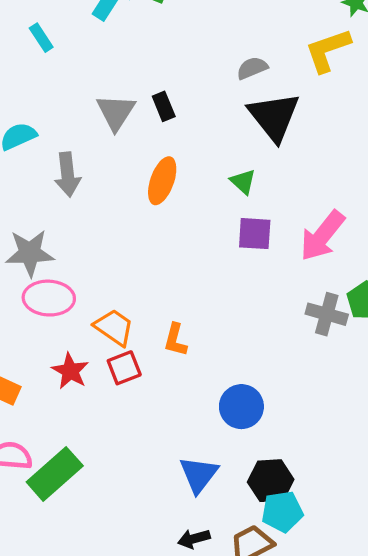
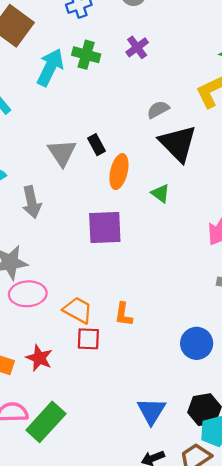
orange ellipse: (162, 181) -> (119, 172), moved
purple square: (255, 234) -> (105, 228), moved, size x1.4
red square: (124, 368) -> (88, 339), turned 30
red star: (70, 371) -> (39, 358), moved
blue circle: (241, 407) -> (197, 343), moved

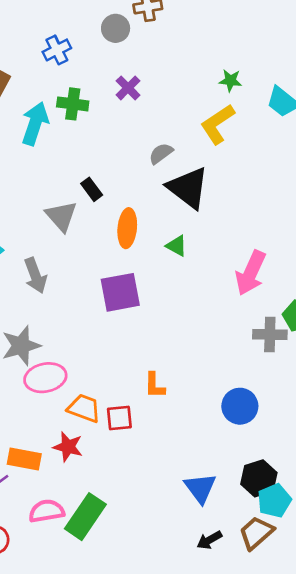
black rectangle: (96, 145) -> (92, 189), moved
orange trapezoid: (78, 310) -> (84, 408), moved

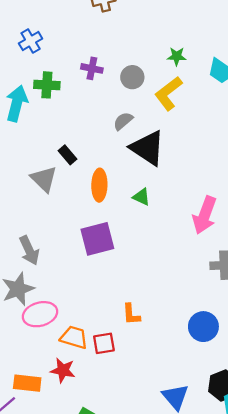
gray circle: (116, 28) -> (132, 77), moved
purple cross: (128, 88) -> (92, 68), turned -30
gray arrow: (35, 276) -> (29, 250), moved

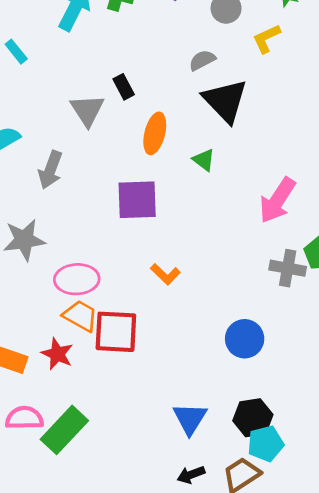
yellow L-shape: (168, 93) -> (266, 38), size x0.7
gray arrow: (29, 250) -> (50, 170), moved, turned 32
pink ellipse: (40, 314) -> (77, 279), moved
orange L-shape: (131, 314) -> (165, 274), moved, turned -55
red square: (104, 343) -> (116, 332), size x1.6

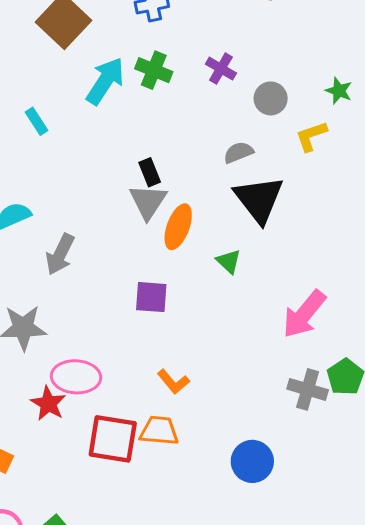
gray triangle: (87, 110) -> (148, 202), moved
purple square: (137, 200) -> (151, 297), size x0.7
orange trapezoid: (80, 316) -> (159, 431), moved, turned -30
red star: (57, 354) -> (48, 403), moved

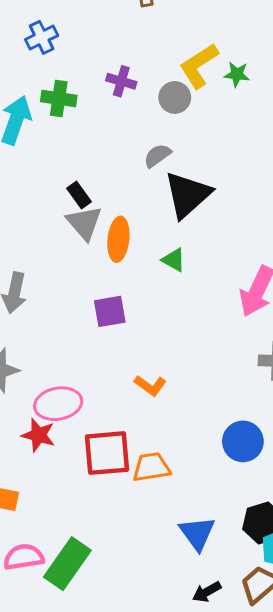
yellow L-shape: (311, 136) -> (199, 66), moved, size x1.4
black triangle: (259, 199) -> (188, 195), turned 40
orange trapezoid: (159, 431) -> (151, 467), moved

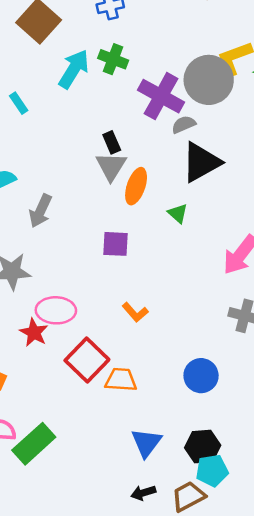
purple cross: (121, 81) -> (161, 96), moved, size x1.8
gray circle: (175, 97) -> (209, 80), size x1.8
red square: (107, 453) -> (87, 360), turned 36

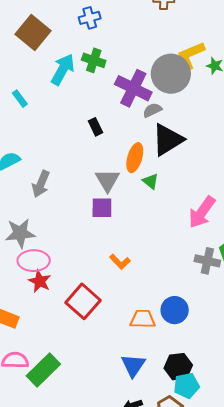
gray triangle: (111, 166) -> (108, 180), moved
orange ellipse: (136, 186) -> (135, 158), moved
pink ellipse: (56, 310) -> (34, 261), moved
orange trapezoid: (121, 380) -> (143, 319), moved

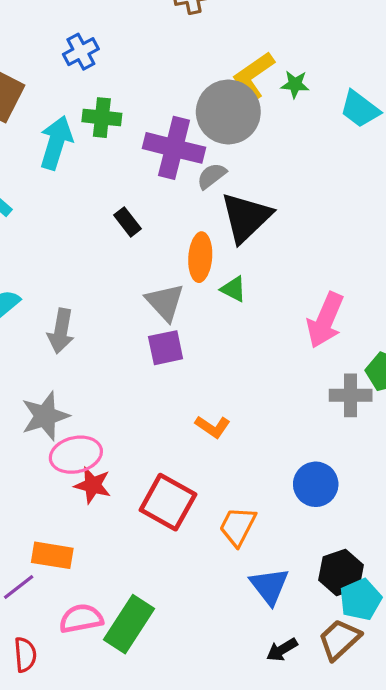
orange trapezoid: (143, 319) -> (238, 526), moved, turned -52

